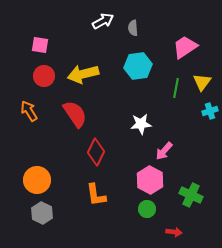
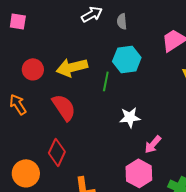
pink square: (40, 45) -> (18, 21), moved
green line: (176, 88) -> (106, 81), moved
red diamond: (96, 152) -> (57, 152), moved

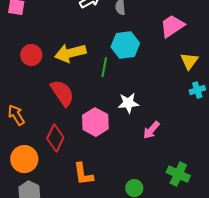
orange arrow: (18, 104) -> (16, 115), moved
pink hexagon: (139, 173) -> (95, 122), moved

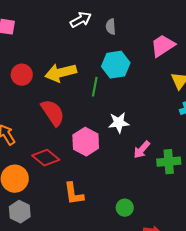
red diamond: (55, 138) -> (46, 158), turned -76
green cross: (178, 174) -> (169, 162), moved, turned -30

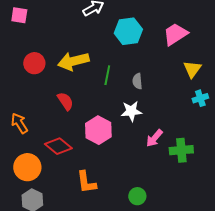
gray semicircle: (111, 27) -> (137, 81), moved
cyan hexagon: (116, 65) -> (128, 31), moved
red semicircle: (53, 113) -> (65, 101), size x0.7

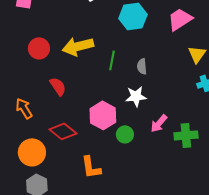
red semicircle: (65, 101) -> (58, 86), moved
green circle: (137, 196) -> (125, 134), moved

